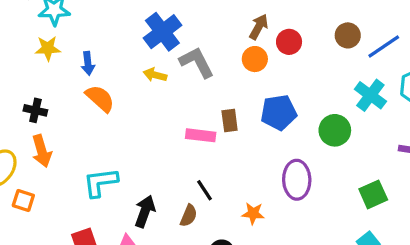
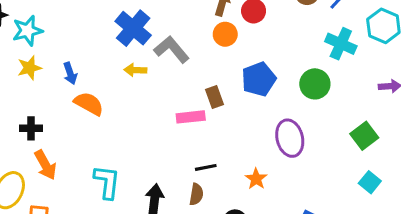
cyan L-shape: (100, 182) -> (107, 182), turned 117
black line: (204, 190) -> (206, 167), turned -55
orange star: (253, 213) -> (256, 179), turned -30

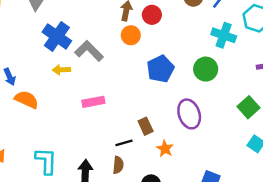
brown rectangle: (215, 97) -> (146, 126), moved
pink rectangle: (191, 117) -> (93, 102), moved

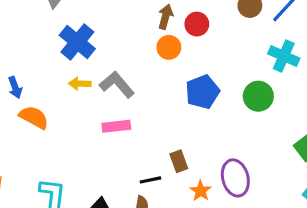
gray L-shape: (89, 51) -> (117, 84), moved
purple ellipse: (189, 114) -> (235, 178), moved

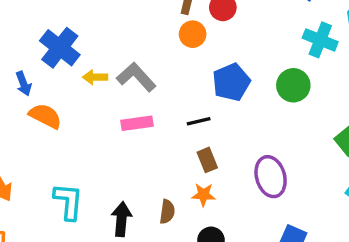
blue cross: (77, 42) -> (60, 48), moved
black line: (150, 180) -> (199, 121), moved
orange star: (201, 191) -> (203, 195), moved, turned -30

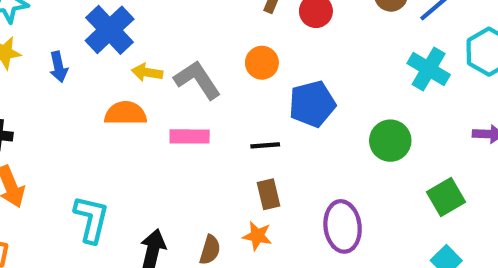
orange circle: (193, 34) -> (262, 63), moved
green circle: (293, 85) -> (390, 141), moved
orange semicircle: (45, 116) -> (125, 113), moved, turned -36

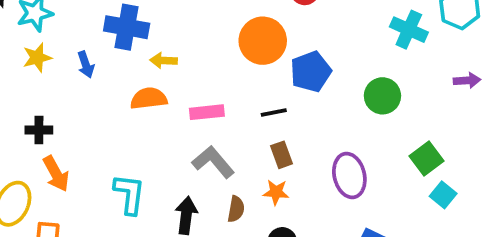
blue cross: (110, 30) -> (127, 27), turned -30
orange circle: (262, 63) -> (263, 41), size x1.6
gray L-shape: (197, 80) -> (213, 162), moved
green square: (446, 197) -> (426, 159), moved

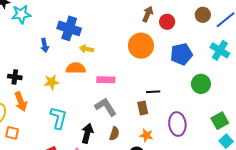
yellow star: (37, 58) -> (52, 82), moved
blue pentagon: (311, 72) -> (181, 54), moved
black line: (274, 112) -> (153, 92), moved
orange star: (276, 192) -> (146, 135), moved

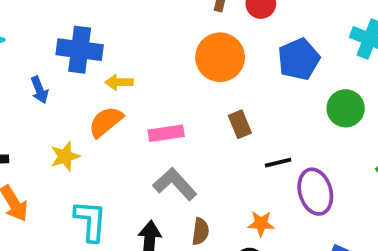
orange semicircle: (76, 68) -> (106, 122), turned -30
black line: (153, 92) -> (278, 163), moved
brown rectangle: (143, 108) -> (240, 124), moved

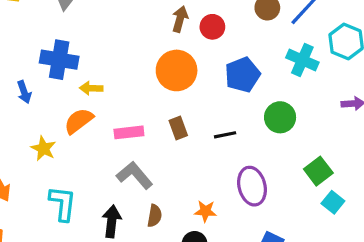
brown rectangle: (240, 124) -> (178, 128), moved
yellow star: (65, 156) -> (43, 149), turned -30
black line: (278, 163) -> (225, 135), moved

